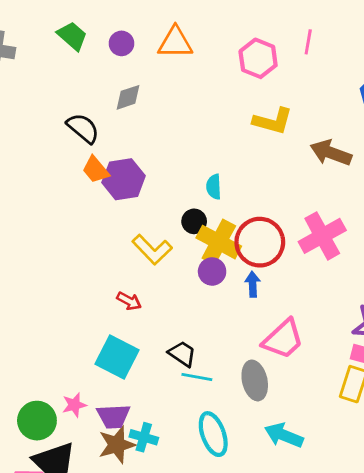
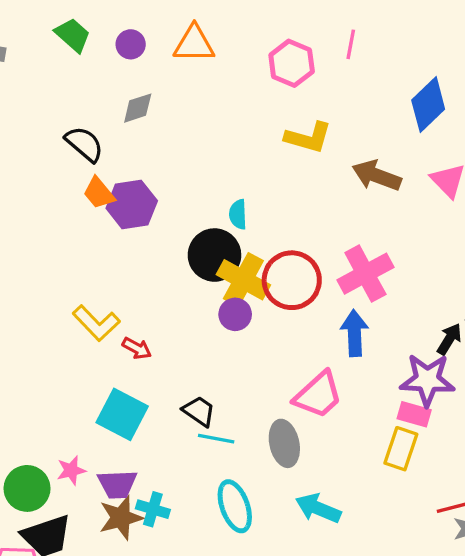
black circle: (194, 221) -> (214, 255), size x1.8
yellow L-shape: (152, 249) -> (96, 323), moved
blue arrow: (253, 284) -> (354, 333), moved, size x1.5

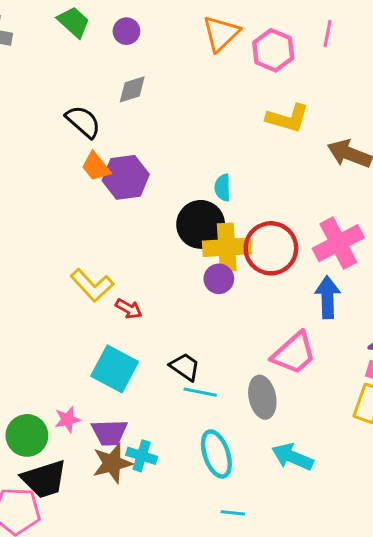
orange triangle: (194, 44) -> (221, 34), moved, turned -45
yellow cross: (243, 280) -> (227, 247), turned -33

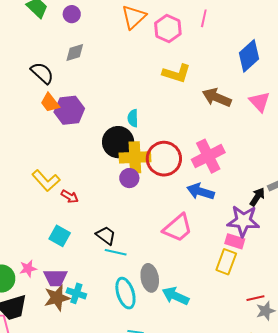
blue arrow: (328, 297) -> (201, 192), turned -72
cyan square: (115, 369) -> (60, 236), size x0.7
gray ellipse: (262, 397) -> (150, 278), moved

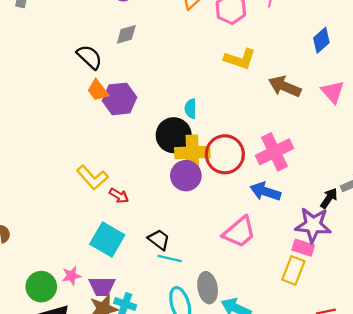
blue diamond: (249, 56) -> (321, 40), size x0.7
purple circle: (129, 178) -> (186, 176), size x1.4
cyan square: (60, 236) -> (107, 240), size x1.4

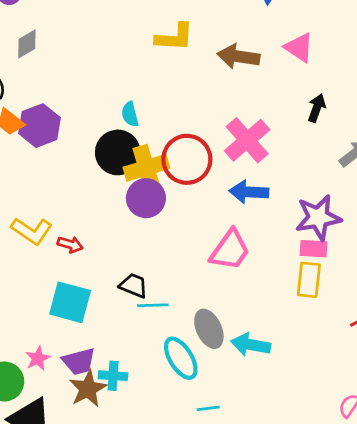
black arrow: (329, 198) -> (317, 108), moved

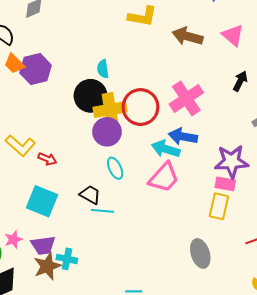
gray ellipse: (209, 329) -> (200, 253), moved
cyan arrow: (251, 345) -> (166, 149), moved
cyan ellipse: (181, 358) -> (115, 168), moved, size x0.7

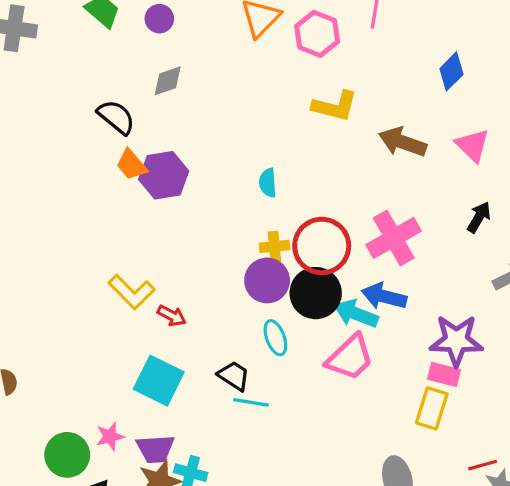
black circle: (91, 96) -> (316, 293), moved
yellow cross: (110, 110) -> (274, 246), size x0.6

